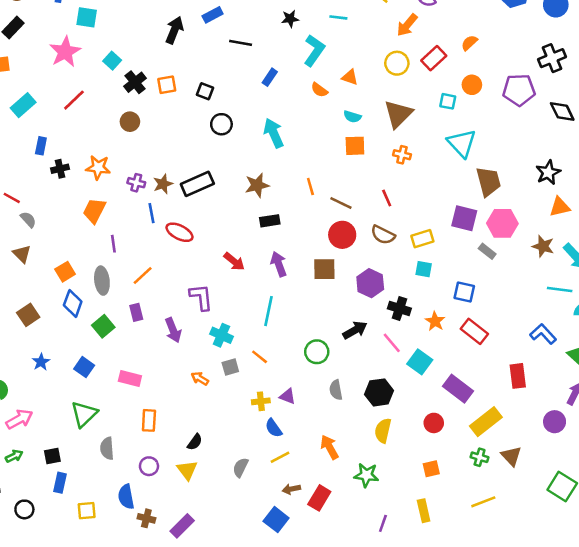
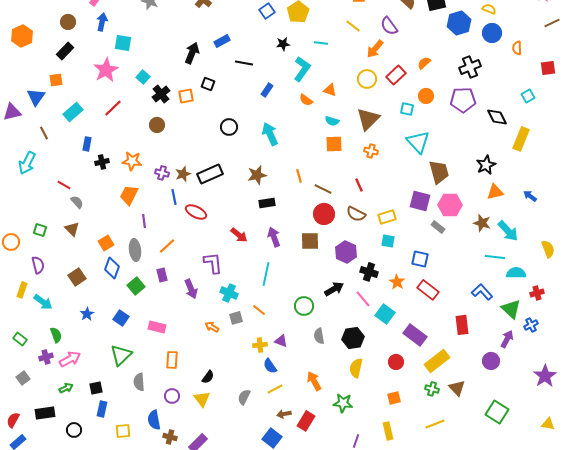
black cross: (552, 58) -> (470, 67), moved
black square: (205, 91) -> (208, 84), moved

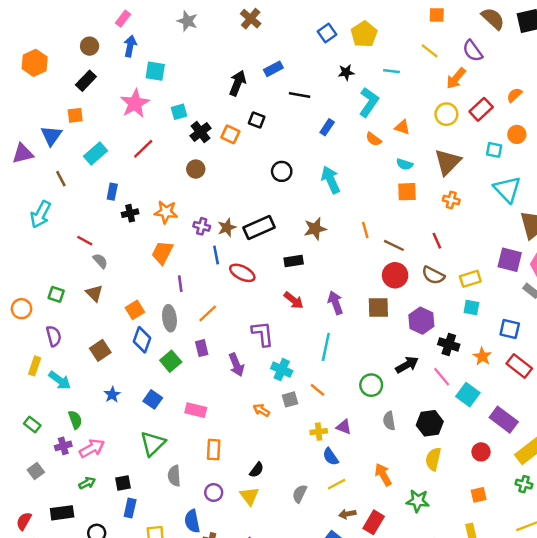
cyan square: (143, 77) -> (179, 112), turned 32
orange square: (186, 96) -> (230, 134), turned 35
black rectangle: (267, 203) -> (294, 261), moved

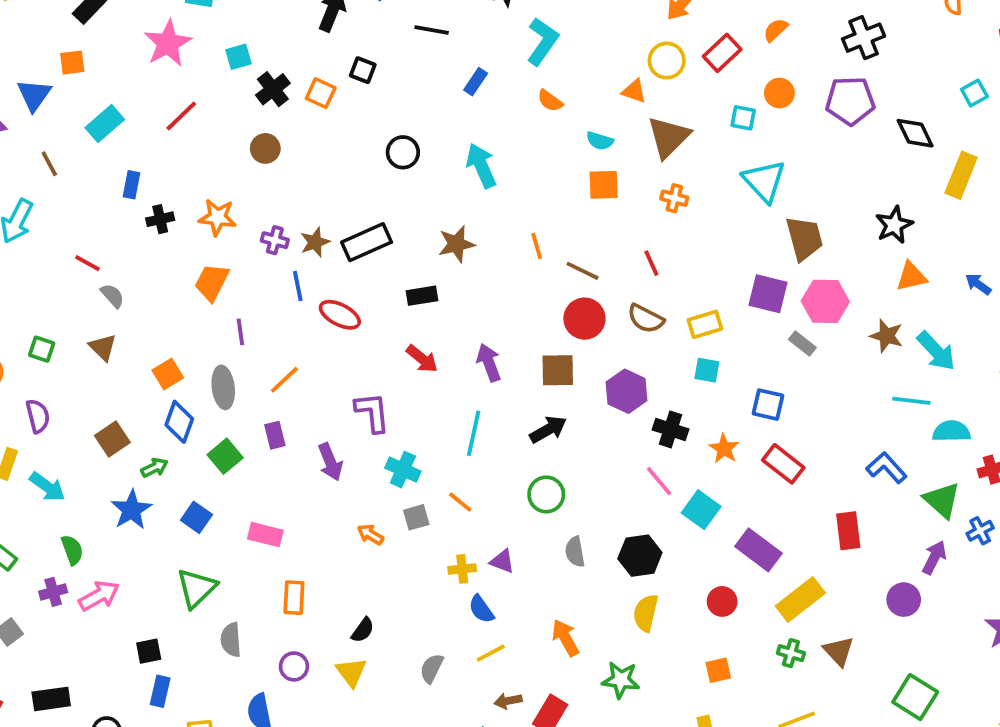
orange triangle: (402, 127) -> (634, 91), moved
black arrow: (407, 365) -> (548, 429), moved
blue star: (112, 395) -> (131, 510), size x1.5
green arrow: (87, 483) -> (154, 468), moved

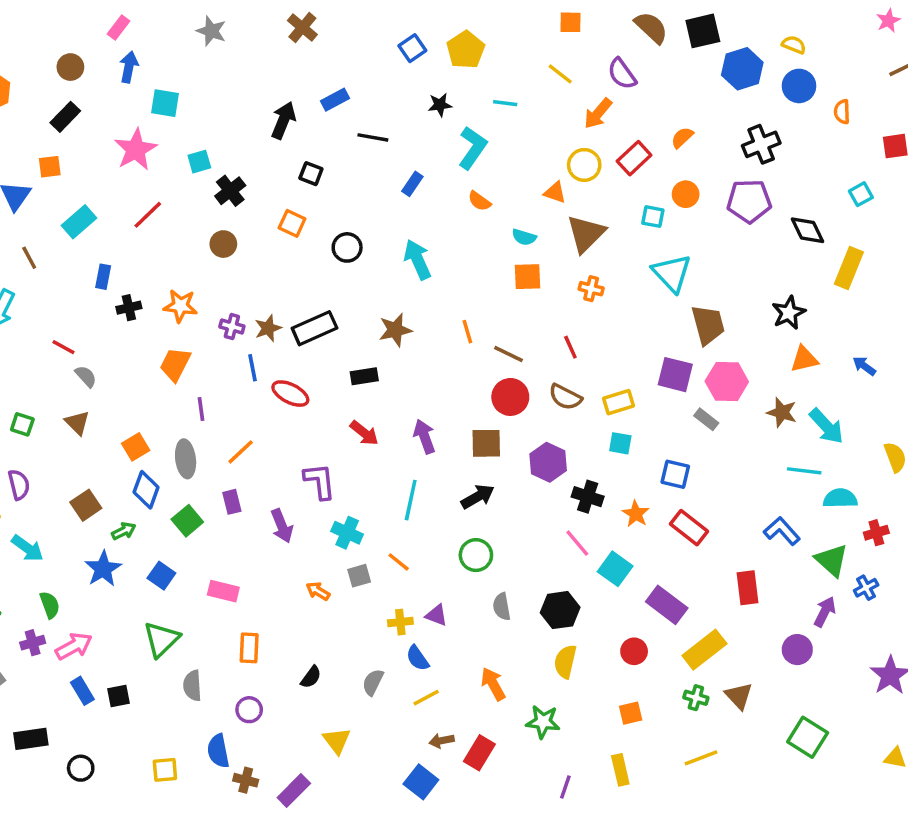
orange square: (321, 93) -> (292, 223), moved
gray semicircle: (432, 668) -> (373, 682), moved
yellow triangle: (351, 672) -> (337, 741), moved
blue rectangle: (160, 691) -> (82, 691), moved, turned -44

